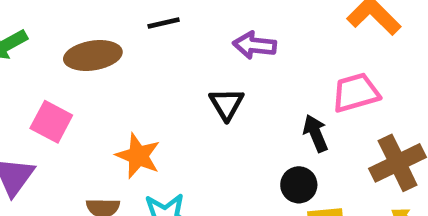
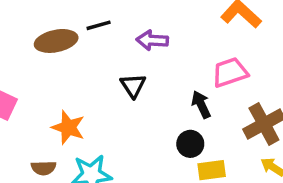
black line: (164, 23) -> (99, 25), moved
brown ellipse: (93, 56) -> (56, 41), moved

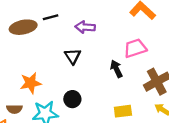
orange star: (68, 127) -> (31, 83), turned -30
black circle: (190, 144) -> (72, 99), moved

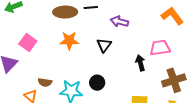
orange star: (31, 83) -> (69, 41), moved

